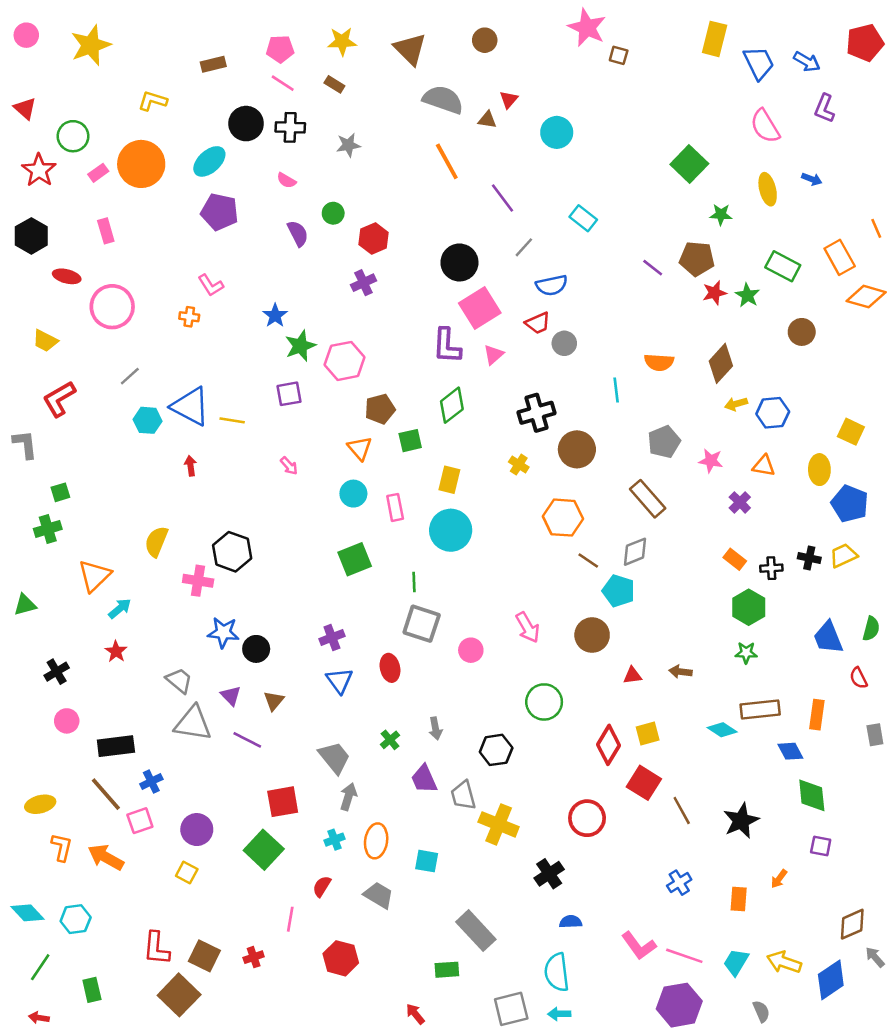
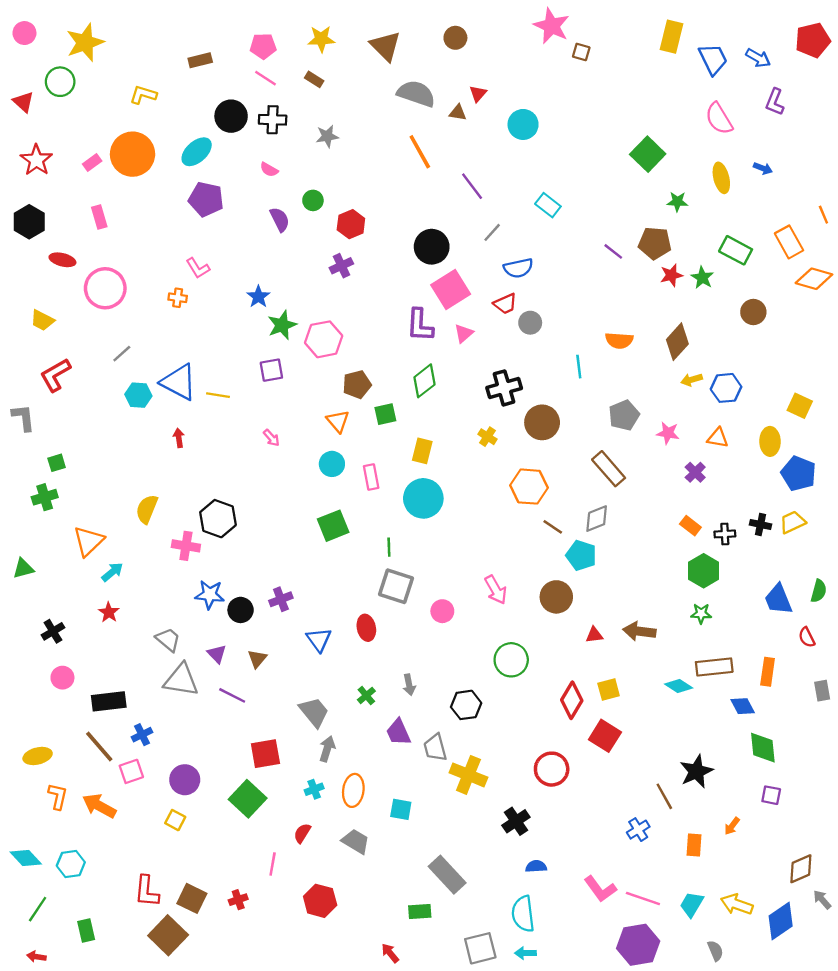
green circle: (73, 136) -> (60, 82), moved
purple cross: (332, 638) -> (281, 599), moved
brown arrow: (680, 672) -> (639, 631), size x1.5
brown line: (682, 811) -> (664, 796), moved

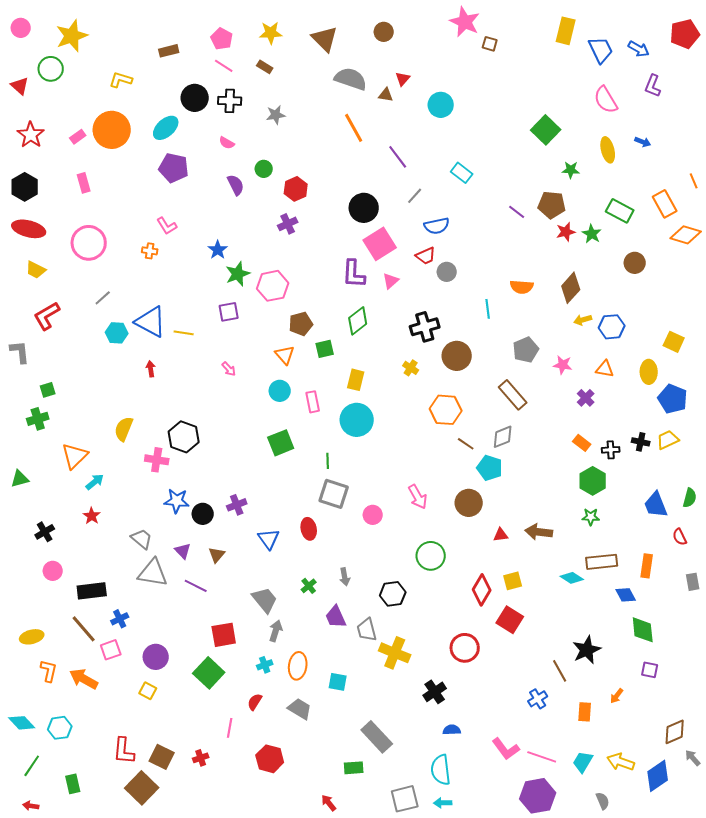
pink pentagon: (263, 46) -> (222, 39), turned 30
red ellipse: (62, 260) -> (29, 229), moved, size x1.5

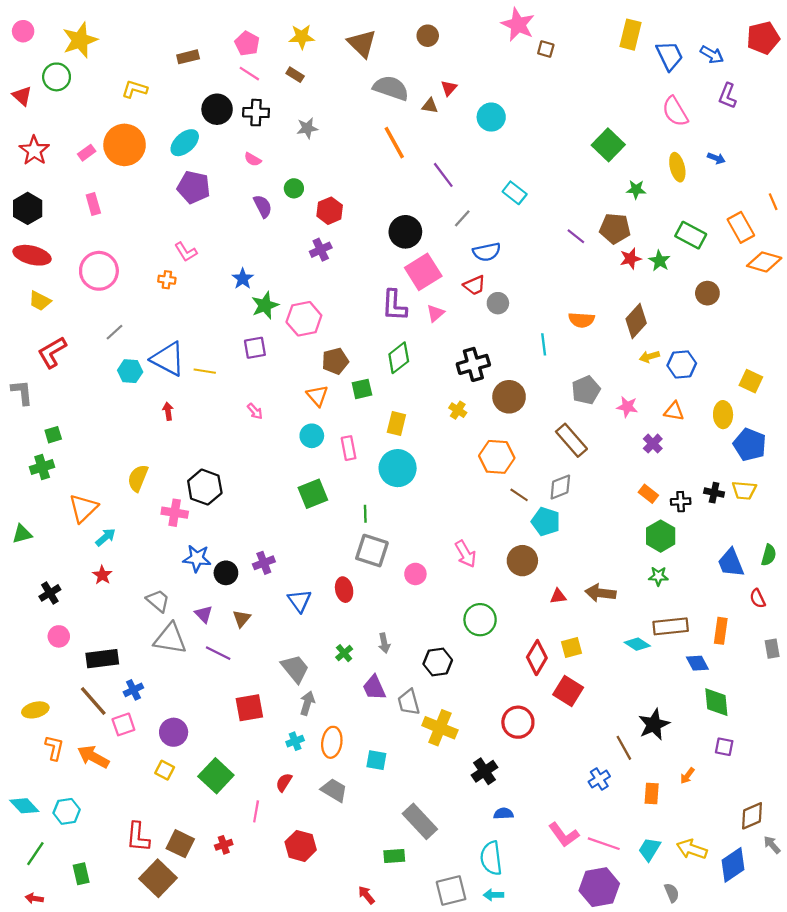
yellow trapezoid: (668, 440) -> (744, 490), turned -150
green square: (209, 673) -> (216, 776), moved

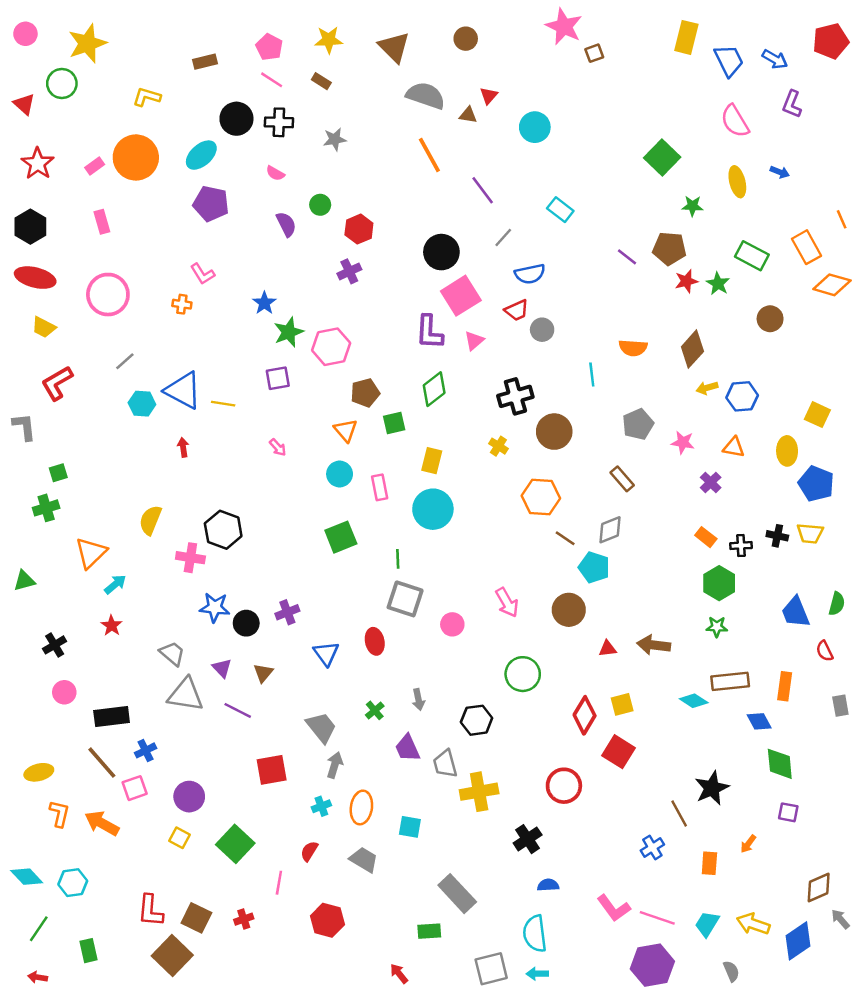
brown square: (546, 49) -> (594, 53), turned -36
brown rectangle: (571, 440) -> (622, 479), size x0.7
yellow cross: (440, 728) -> (479, 792), turned -32

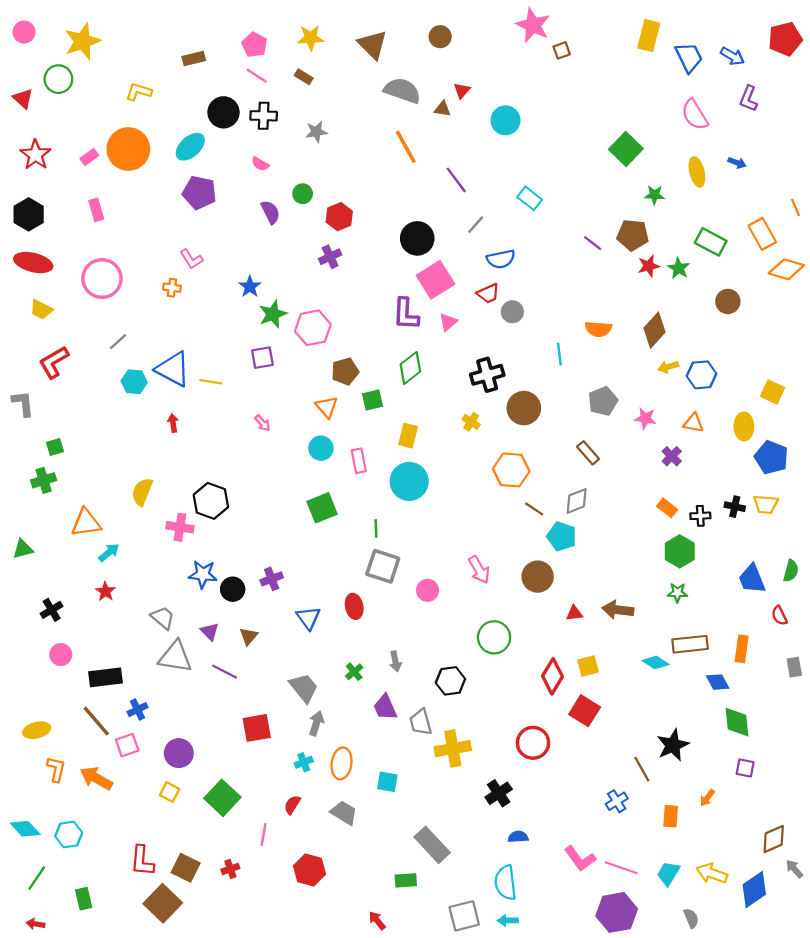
orange triangle: (91, 553) -> (86, 523), turned 36

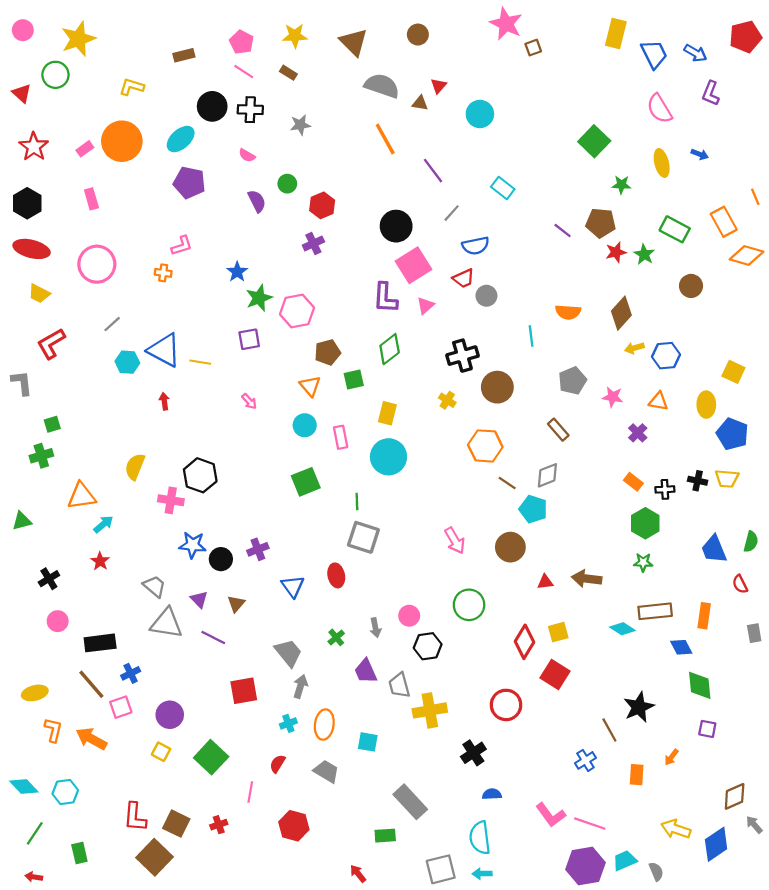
pink L-shape: (191, 259) -> (182, 246), turned -75
pink circle: (428, 590) -> (409, 616), moved
cyan trapezoid: (668, 873) -> (625, 861), moved, turned 35

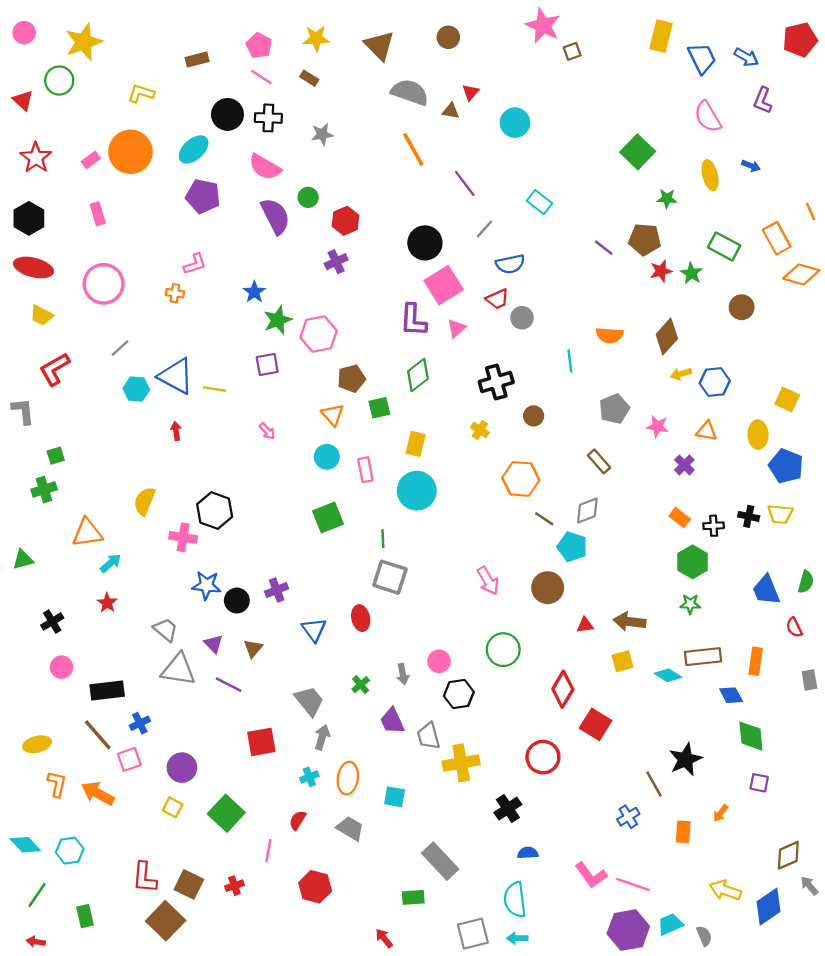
pink semicircle: (247, 155) -> (265, 167), size x1.8
purple semicircle: (257, 201) -> (275, 216), size x1.5
brown circle: (497, 387) -> (534, 416), size x0.6
yellow square: (558, 632) -> (622, 661), moved

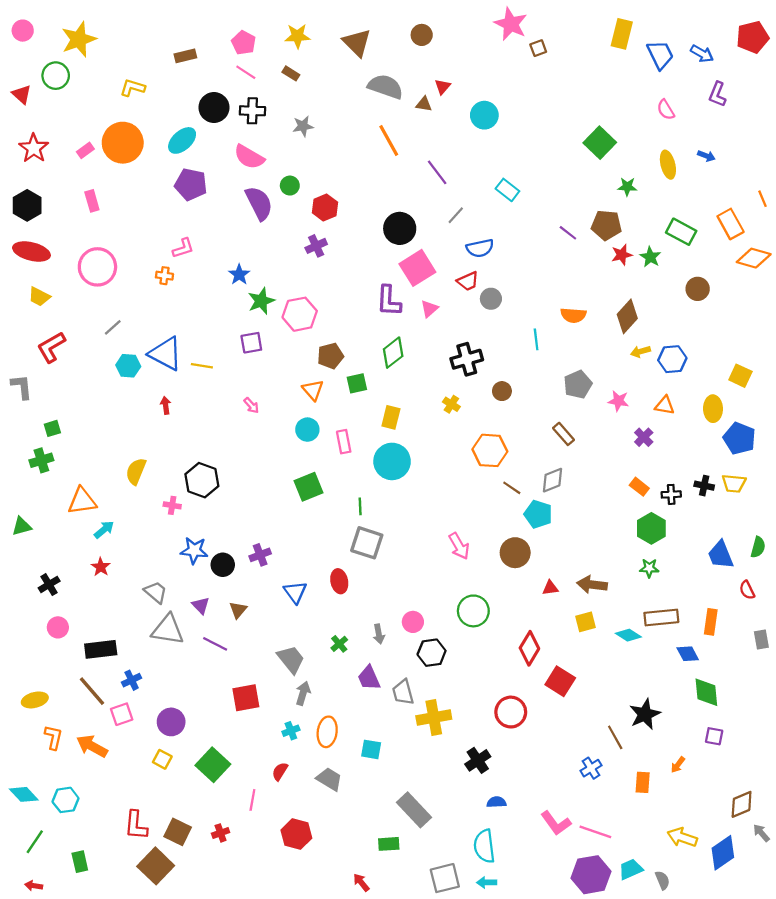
pink semicircle: (708, 117) -> (666, 110), size x0.7
pink cross: (183, 537) -> (172, 505), size x0.7

